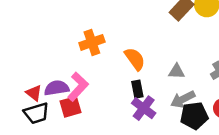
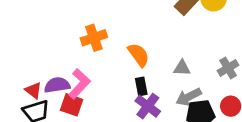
red square: (70, 107) -> (72, 105), turned 35

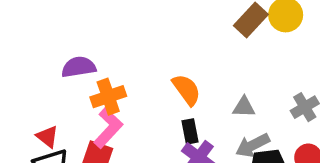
orange cross: (94, 38) -> (108, 97), moved
purple semicircle: (57, 85) -> (79, 67), moved

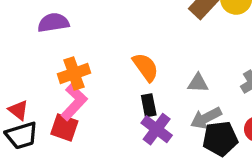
purple semicircle: (79, 67) -> (53, 23), moved

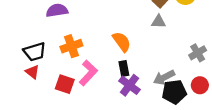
gray triangle: (198, 83) -> (159, 22), moved
pink L-shape: (74, 102) -> (88, 73), moved
black trapezoid: (22, 135) -> (35, 52), moved

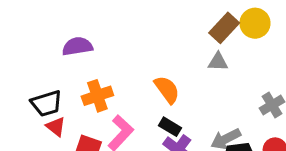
black rectangle: (124, 68) -> (170, 127), turned -48
red triangle: (32, 72) -> (56, 127), moved

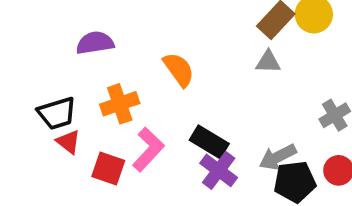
orange semicircle: (167, 90) -> (179, 70), moved
black rectangle: (170, 127) -> (209, 142), size x1.4

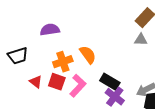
orange semicircle: (179, 70) -> (88, 55), moved
black trapezoid: (57, 113) -> (18, 56), moved
red square: (108, 168) -> (57, 82), moved

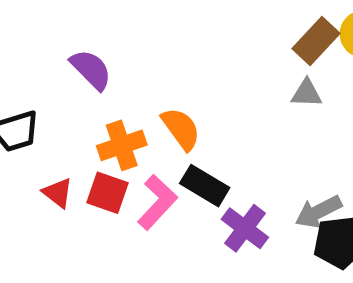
purple semicircle: (50, 30) -> (91, 70), turned 54
black rectangle: (110, 82) -> (205, 186), moved

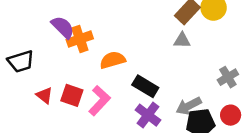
orange semicircle: (181, 129) -> (113, 60), turned -70
orange cross: (122, 145) -> (80, 39), moved
black rectangle: (205, 186) -> (145, 86), moved

